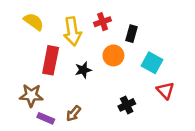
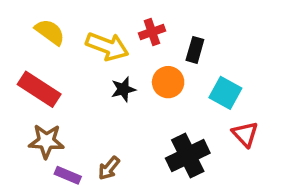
yellow arrow: (72, 31) -> (107, 46), turned -60
red rectangle: (51, 60) -> (39, 89), moved, turned -68
black star: (83, 70) -> (123, 89), moved
black cross: (127, 105) -> (188, 156), size x1.6

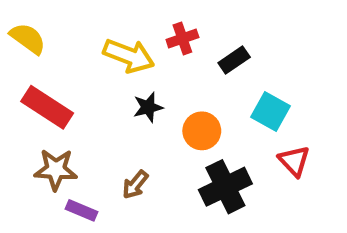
yellow semicircle: (50, 32) -> (28, 39), moved
black rectangle: (195, 50) -> (234, 60), turned 40
orange circle: (168, 82) -> (202, 131), moved
brown arrow: (109, 168) -> (135, 185), moved

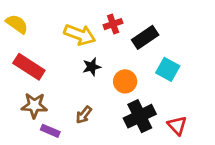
black rectangle: (234, 60) -> (145, 37), size x1.4
red triangle: (294, 161) -> (177, 125), moved

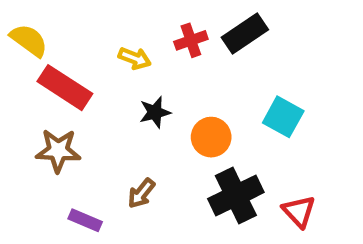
yellow arrow: (80, 35) -> (135, 58), size x0.6
black rectangle: (145, 37) -> (245, 34), moved
red rectangle: (29, 67) -> (65, 88), moved
brown star: (34, 105) -> (58, 151), moved

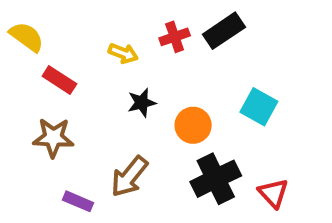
red rectangle: (65, 88) -> (59, 80), size x0.7
brown arrow: (141, 193) -> (129, 177), size x1.5

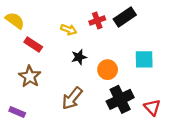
cyan square: (259, 107) -> (144, 59), turned -30
brown star: (53, 138) -> (30, 77), turned 30
purple rectangle: (78, 201) -> (17, 112), moved

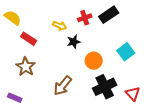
black star: (79, 57) -> (74, 42), moved
cyan square: (144, 59) -> (126, 52), turned -36

